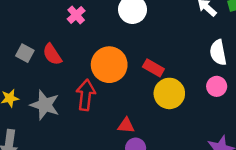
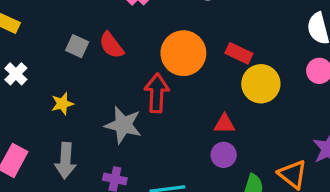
gray star: (45, 105) -> (123, 125), moved
red triangle: (126, 125) -> (224, 124), moved

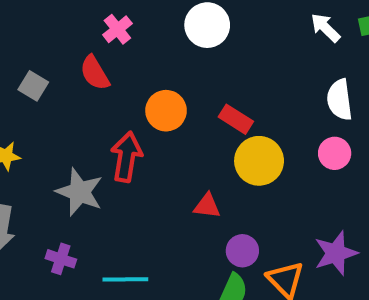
red semicircle: (111, 45) -> (95, 73), moved
orange circle: (183, 53) -> (166, 111), size x0.7
purple circle: (224, 155) -> (242, 251), moved

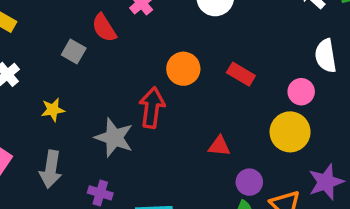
red semicircle: (95, 73) -> (104, 28), moved
pink circle: (335, 153) -> (301, 92), moved
yellow circle: (259, 161) -> (290, 132), moved

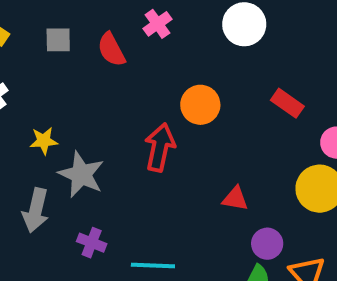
gray square: (74, 51) -> (58, 40), moved, turned -35
red rectangle: (241, 74) -> (287, 103), moved
gray star: (114, 138) -> (81, 174), moved

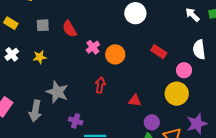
pink cross: (157, 24) -> (93, 47), moved
yellow star: (44, 141) -> (40, 57), moved
red arrow: (160, 147) -> (100, 85), moved, size x0.7
purple cross: (92, 243) -> (76, 121), moved

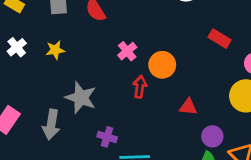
pink cross: (93, 47) -> (127, 51), moved
orange circle: (115, 54) -> (162, 65), moved

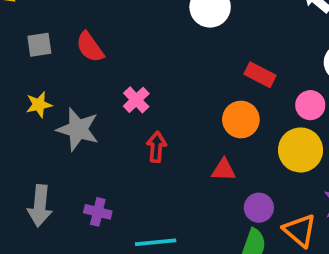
orange circle: (162, 65) -> (241, 120), moved
gray star: (81, 98) -> (78, 129), moved
purple cross: (107, 137) -> (98, 212), moved

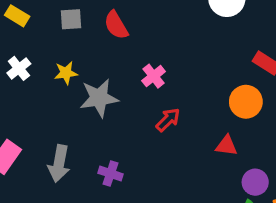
gray star: (78, 129) -> (99, 98), turned -30
red arrow: (156, 147) -> (168, 120), turned 36

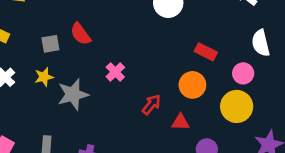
gray square: (71, 19) -> (50, 44), moved
red arrow: (168, 120) -> (151, 105), moved

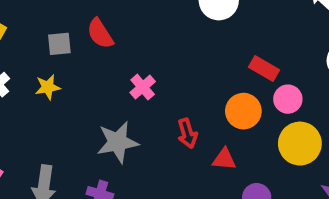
pink circle: (243, 73) -> (288, 99), moved
gray star: (73, 94) -> (118, 142), moved
red arrow: (151, 105) -> (187, 133), turned 120

